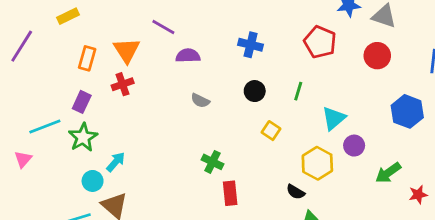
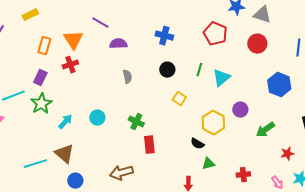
gray semicircle: (200, 101) -> (127, 77), turned -128
cyan triangle: (334, 118) -> (221, 78), moved
cyan circle: (93, 181) -> (97, 118), moved
red star: (418, 195) -> (287, 154), moved

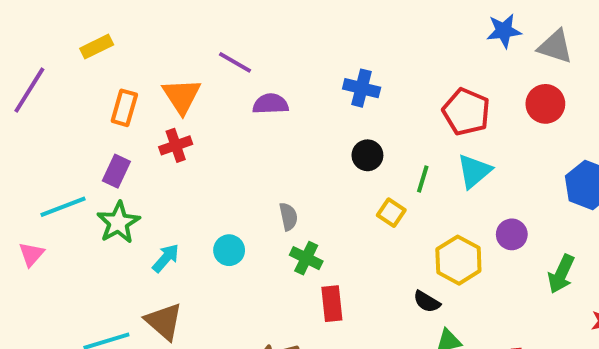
red pentagon: (215, 34) -> (466, 112), moved
green line: (199, 70) -> (423, 179), moved
gray semicircle: (127, 77) -> (288, 217), moved
green arrow: (265, 130) -> (561, 274), turned -30

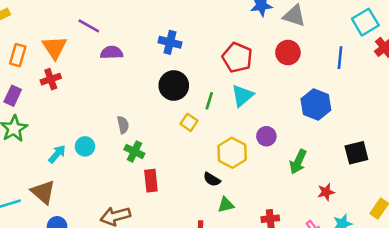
black circle: (367, 155) -> (174, 85), size x1.5
cyan arrow: (166, 258) -> (57, 154), moved

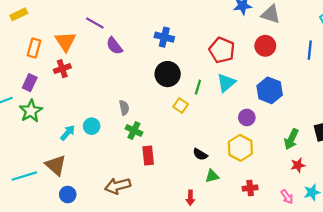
purple semicircle: (112, 53) -> (114, 46), turned -126
blue hexagon: (316, 105) -> (270, 90), moved
yellow hexagon: (232, 153) -> (240, 148), moved
green arrow: (298, 162) -> (291, 139), moved

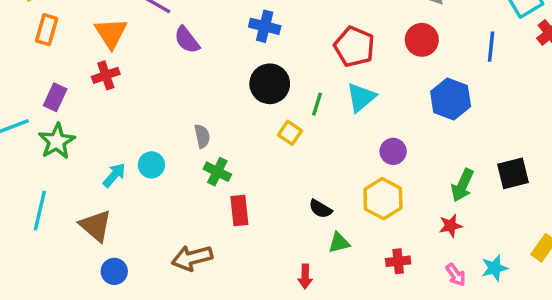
orange rectangle: (34, 48) -> (47, 30), moved
blue hexagon: (270, 90) -> (451, 99), moved
red star: (298, 165) -> (451, 226), moved
cyan line: (24, 176) -> (40, 211), moved, turned -60

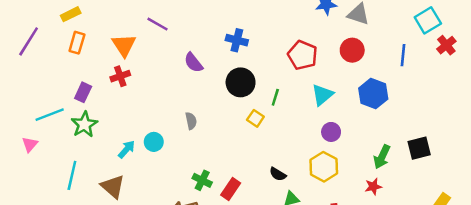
purple semicircle: (187, 40) -> (193, 63), moved
cyan triangle: (361, 97) -> (322, 95), moved
green cross: (217, 172) -> (202, 180), moved
red rectangle: (239, 211) -> (231, 189), moved, turned 40

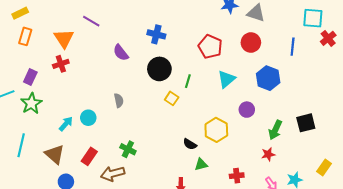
cyan square: (428, 20) -> (313, 18), turned 35
purple circle: (331, 132) -> (247, 110), moved
yellow hexagon: (324, 167) -> (216, 130), moved
red rectangle: (231, 189) -> (89, 156), moved

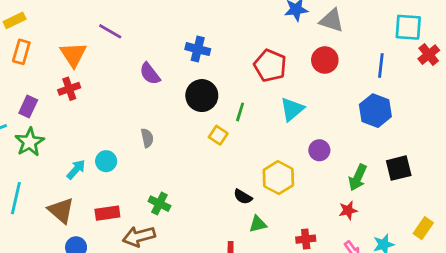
blue hexagon: (268, 78) -> (375, 111), moved
red rectangle: (89, 156) -> (107, 213), turned 48

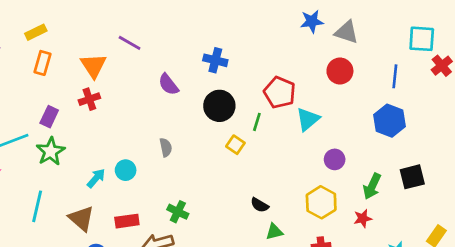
red pentagon: (270, 65) -> (280, 92), moved
yellow hexagon: (278, 178) -> (321, 202), moved

